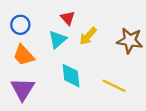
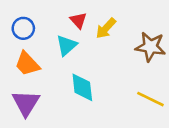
yellow arrow: (88, 36) -> (106, 28), moved
yellow line: (114, 86) -> (150, 99), moved

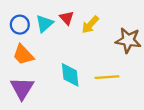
cyan triangle: (67, 45) -> (44, 23), moved
yellow line: (150, 99) -> (107, 77), moved, turned -30

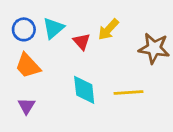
red triangle: (67, 18) -> (82, 42), moved
purple triangle: (22, 88) -> (26, 106), size x0.6

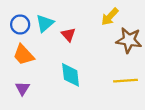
yellow arrow: (108, 29) -> (110, 17), moved
yellow line: (129, 93) -> (126, 81), moved

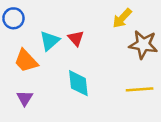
cyan triangle: (45, 23) -> (50, 41), moved
blue circle: (20, 24) -> (13, 18), moved

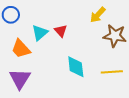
cyan diamond: (78, 83) -> (76, 67), moved
purple triangle: (25, 98) -> (20, 79), size x1.6

